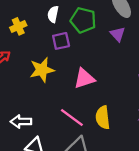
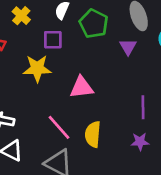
yellow cross: (18, 26) -> (21, 16), turned -35
purple square: (61, 41) -> (53, 40), moved

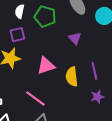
purple triangle: (128, 47) -> (75, 38), moved
yellow semicircle: (93, 134) -> (72, 77), moved

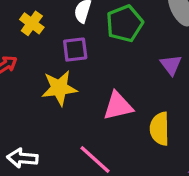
green pentagon: (45, 16) -> (125, 23), turned 30

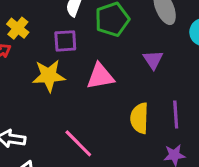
yellow cross: (32, 23) -> (18, 28), moved
pink triangle: (118, 106) -> (100, 76), moved

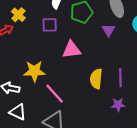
purple triangle: (153, 60) -> (109, 30), moved
yellow star: (49, 76) -> (34, 71), moved

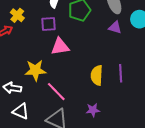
purple triangle: (109, 30) -> (115, 27), moved, turned -40
pink triangle: (72, 50) -> (60, 47), moved
purple star: (118, 105) -> (93, 110), moved

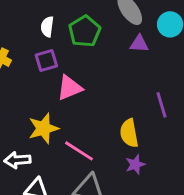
yellow semicircle: (97, 75) -> (129, 133), moved

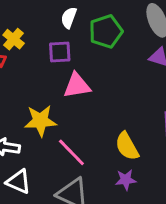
yellow semicircle: (129, 133) -> (127, 146), turned -32

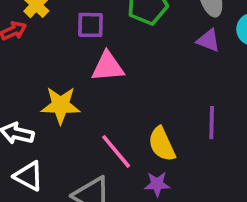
pink line: (71, 152) -> (116, 151), moved

